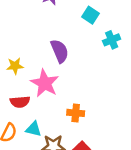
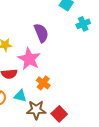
orange cross: (76, 113) -> (43, 83), moved, turned 32

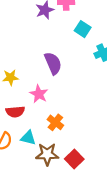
pink star: (29, 59) -> (39, 94), size x0.7

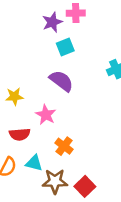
cyan square: (83, 29) -> (65, 47), moved, turned 35
purple semicircle: (53, 63) -> (61, 81), turned -30

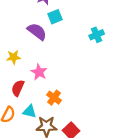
purple semicircle: (61, 81) -> (37, 32), moved
red semicircle: (20, 134) -> (18, 88), turned 119

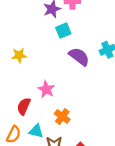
purple semicircle: (37, 32) -> (79, 57), moved
yellow star: (14, 57) -> (19, 55), moved

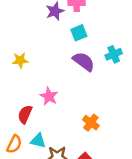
cyan square: (63, 31) -> (79, 33), moved
orange cross: (62, 116) -> (91, 123), moved

